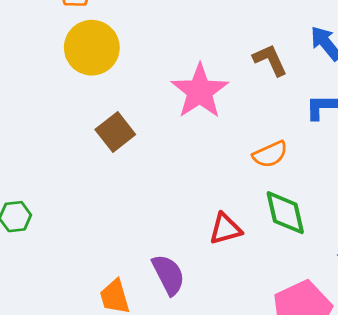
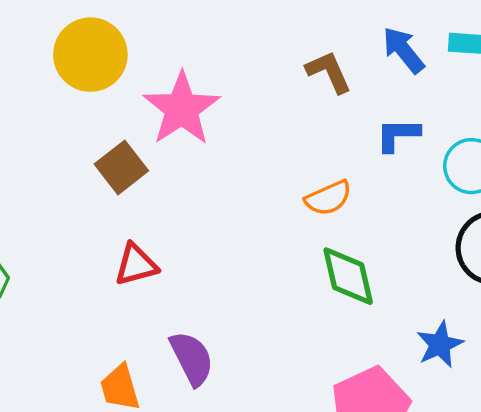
pink star: (200, 91) -> (182, 109), moved
red triangle: (225, 229) -> (136, 265), moved

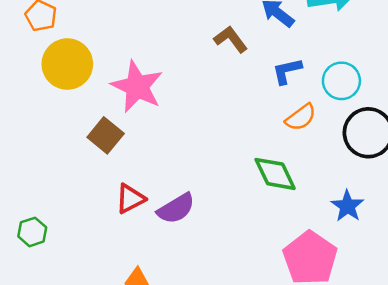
orange semicircle: (328, 198) -> (301, 117), moved
purple semicircle: (192, 358) -> (176, 209), moved, turned 99

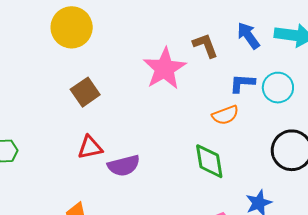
cyan circle: (341, 81) -> (278, 88), moved
pink star: (137, 87) -> (165, 69), moved
orange semicircle: (301, 117) -> (225, 115), moved

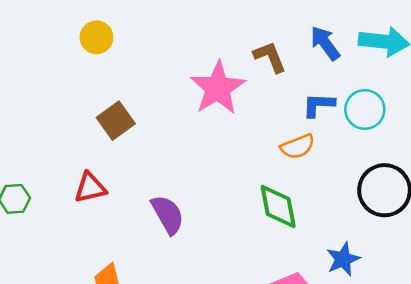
yellow circle: (72, 27) -> (97, 37), size x0.6
red triangle: (90, 147) -> (90, 188), moved
purple semicircle: (124, 166) -> (168, 215), turned -104

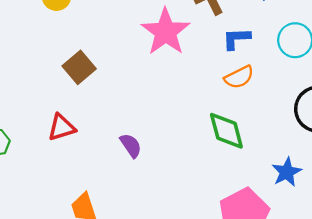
blue L-shape: (319, 105) -> (236, 39), moved
purple semicircle: (168, 215) -> (131, 145), size x0.7

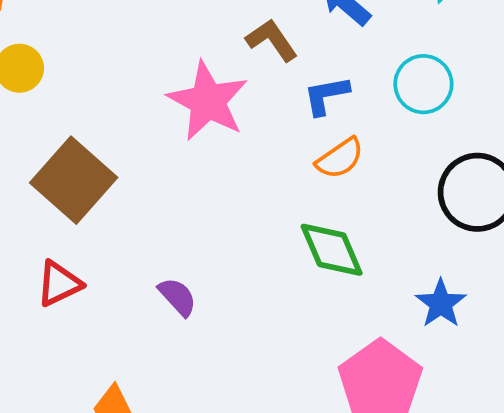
brown square: (79, 67) -> (74, 180), size x1.5

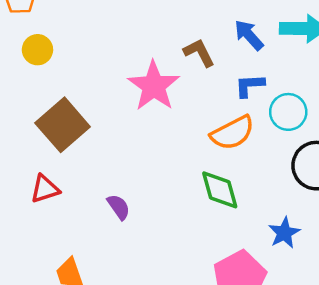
cyan circle: (423, 84) -> (288, 112), moved
blue L-shape: (326, 95) -> (250, 85), moved
orange semicircle: (340, 158) -> (232, 133), size x1.4

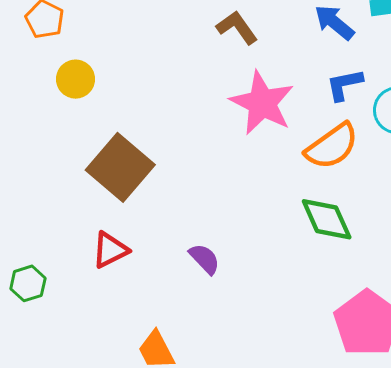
brown L-shape: (199, 53) -> (237, 28), moved
pink star: (154, 86) -> (262, 103), moved

